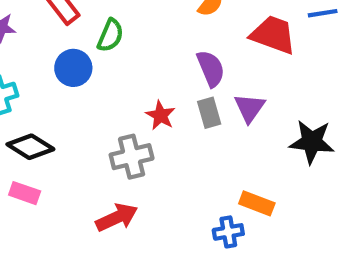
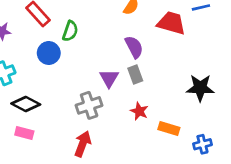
purple triangle: (250, 108) -> (109, 78), moved
red star: (160, 115) -> (139, 111), moved
red arrow: (117, 217) -> (83, 144), turned -40
blue cross: (228, 232) -> (202, 144), moved

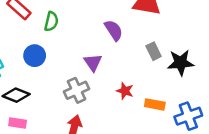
blue circle: (49, 53) -> (35, 56), moved
gray rectangle: (135, 75) -> (154, 51), moved
blue cross: (202, 144) -> (188, 116), size x1.5

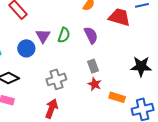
green semicircle: (51, 21) -> (64, 35), moved
gray rectangle: (154, 51) -> (93, 66), moved
purple triangle: (93, 62) -> (43, 36), moved

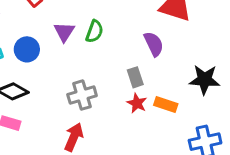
purple semicircle: (91, 35) -> (154, 44), moved
blue circle: (26, 48) -> (27, 49), moved
orange rectangle: (117, 97) -> (166, 104), moved

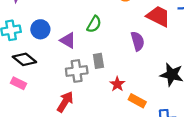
purple triangle: (64, 32) -> (68, 40), moved, turned -42
gray rectangle: (135, 77) -> (98, 61), moved
orange rectangle: (166, 104) -> (137, 101), moved

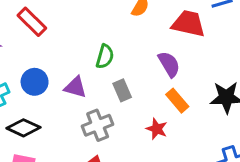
gray rectangle: (98, 61) -> (122, 90), moved
orange rectangle: (137, 101) -> (177, 101), moved, turned 36

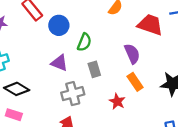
blue circle: (35, 82) -> (59, 25), moved

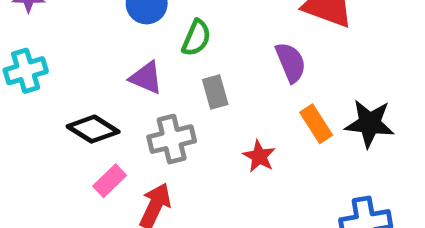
orange rectangle: (135, 82) -> (316, 124), moved
black diamond: (17, 89) -> (93, 129), moved
pink rectangle: (14, 115) -> (110, 181), moved, turned -63

